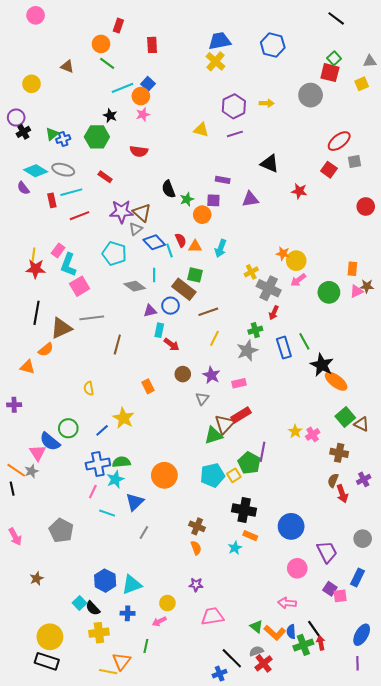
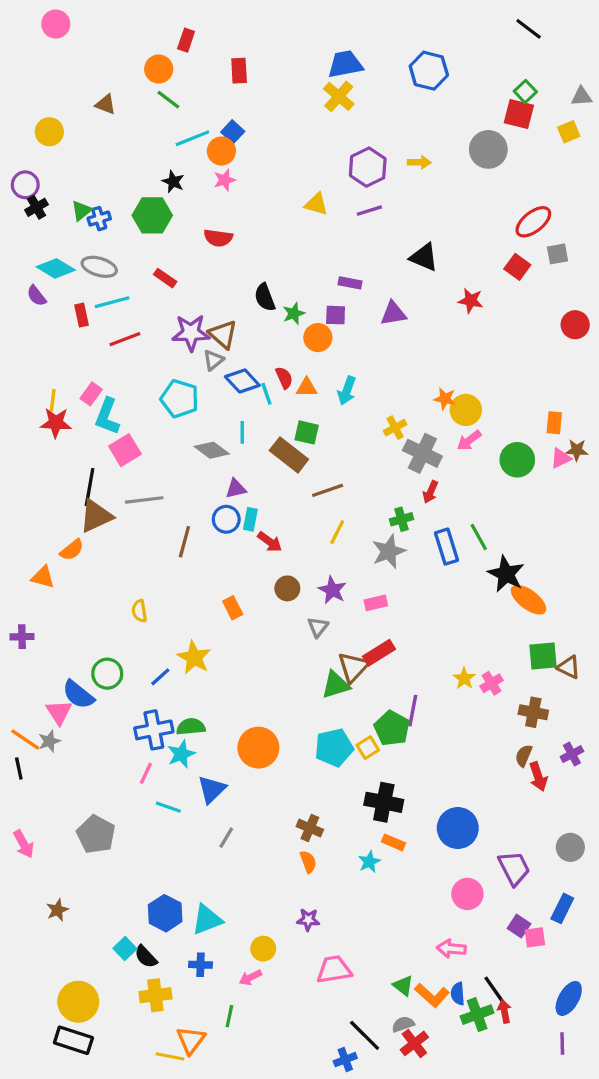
blue circle: (170, 306) -> (226, 519), moved
black line: (37, 313) -> (90, 487), moved
green square: (345, 417) -> (543, 656), turned 36

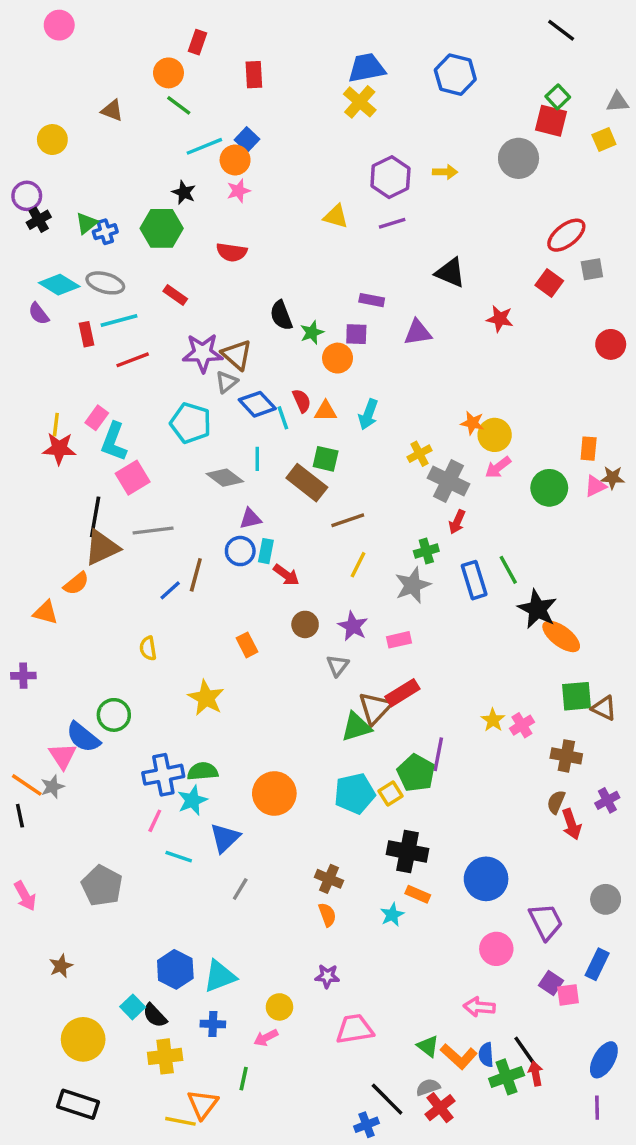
blue line: (160, 677) -> (170, 590), moved
yellow circle: (78, 1002) -> (83, 1039), moved

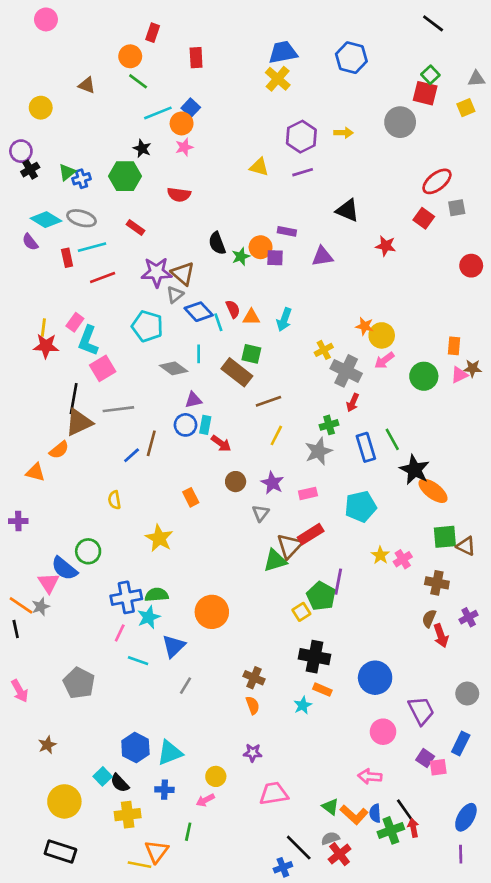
orange circle: (338, 358) -> (261, 247), moved
cyan pentagon: (355, 793) -> (361, 507), moved

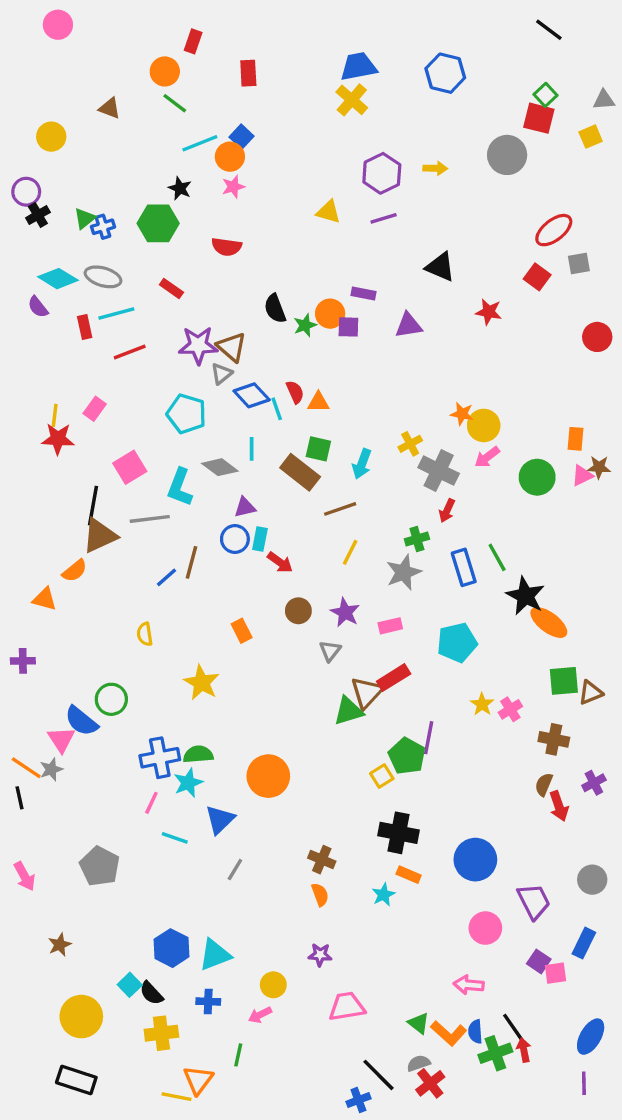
cyan arrow: (284, 320) -> (362, 464), moved
cyan L-shape: (88, 341) -> (180, 487), moved
brown triangle: (466, 546) -> (591, 693), turned -48

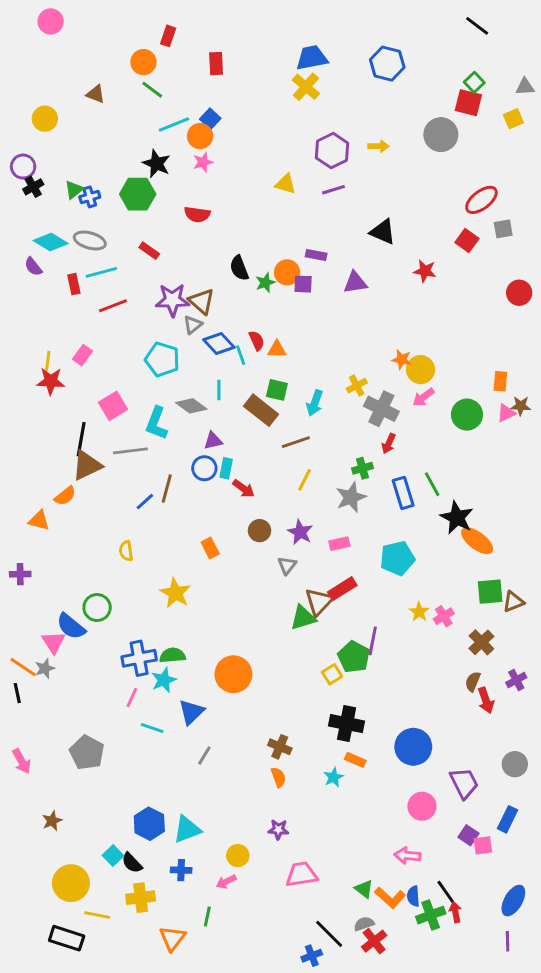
black star: (180, 188) -> (157, 164), size x1.4
brown cross: (554, 739) -> (481, 642), turned 35
yellow line: (176, 1097) -> (97, 915), moved

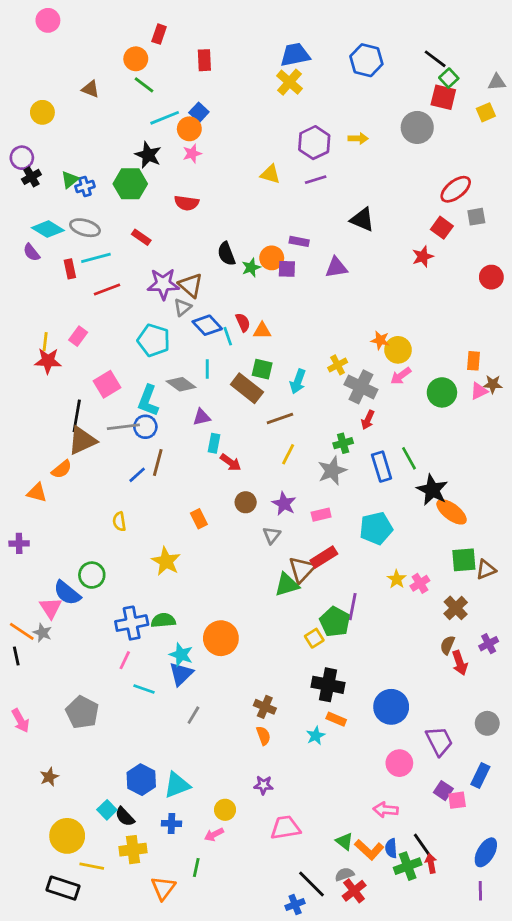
black line: (477, 26) -> (435, 59), moved
red star: (425, 271) -> (423, 257), moved, turned -30
blue circle: (204, 468) -> (145, 427), moved
gray star: (45, 668) -> (42, 633), turned -30
cyan star: (164, 680) -> (181, 655), moved, turned -30

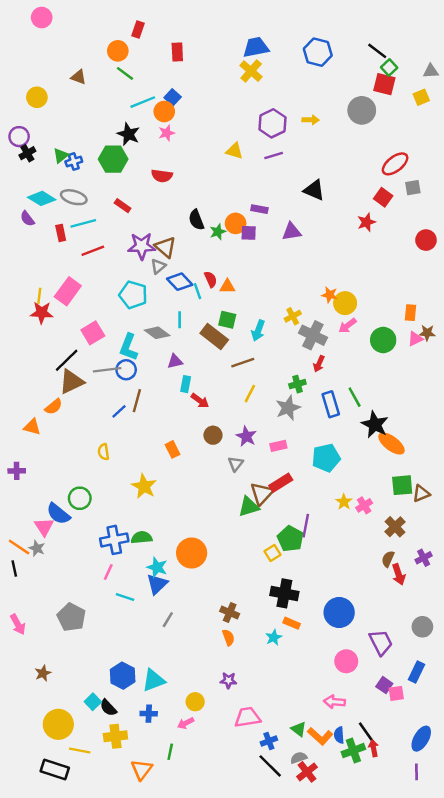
pink rectangle: (78, 336) -> (68, 291), size x1.6
black line: (77, 416) -> (67, 360), turned 36
blue cross: (295, 905) -> (269, 741), moved

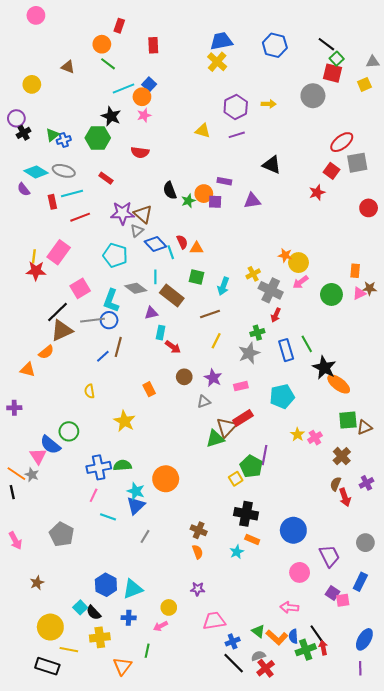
gray square: (413, 188) -> (357, 163), size x1.5
brown rectangle: (214, 336) -> (172, 295), moved
gray triangle: (236, 464) -> (204, 402), turned 32

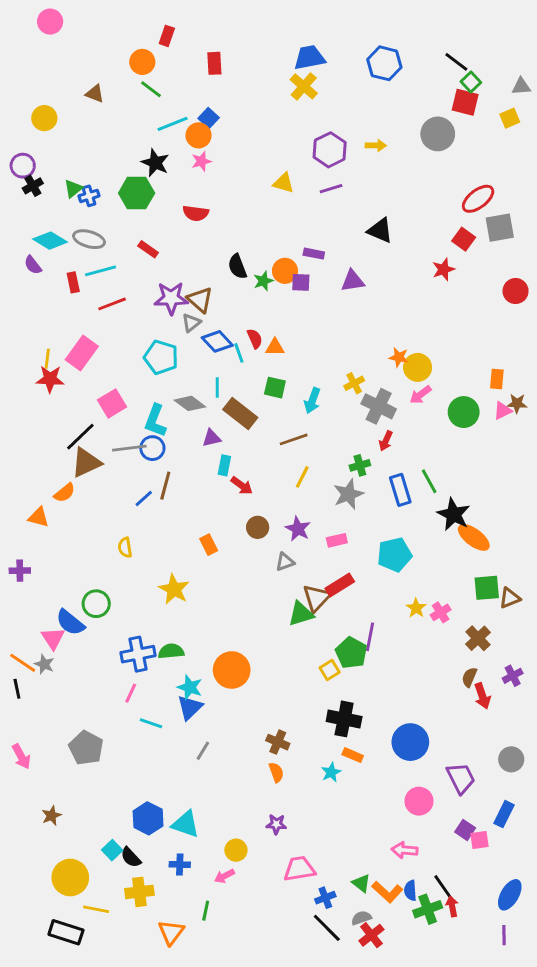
cyan triangle: (133, 589) -> (186, 824), turned 40

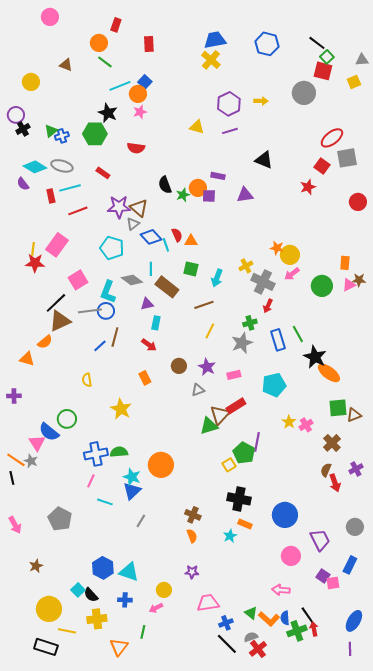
pink circle: (50, 22) -> (50, 17), moved
red arrow: (242, 486) -> (149, 345), moved

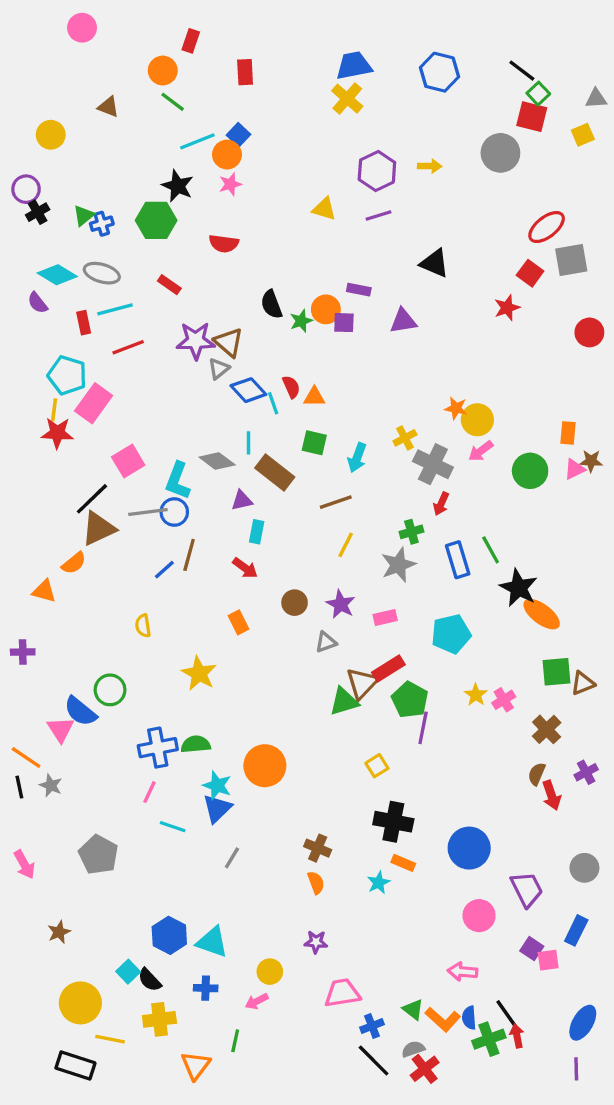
cyan pentagon: (112, 248) -> (67, 375), moved
green pentagon: (244, 453) -> (410, 700), moved
gray star: (31, 461) -> (51, 785), moved

